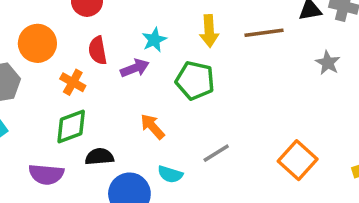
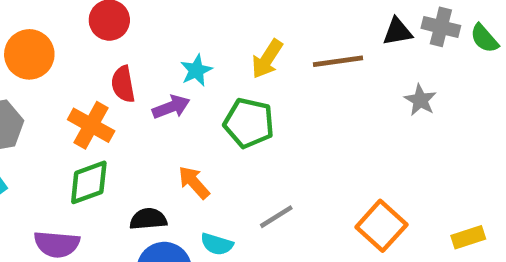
yellow arrow: (209, 31) -> (267, 59), turned 36
orange circle: (37, 43) -> (29, 54), moved
orange cross: (73, 82) -> (91, 125), size x1.4
black semicircle: (99, 157) -> (148, 219), moved

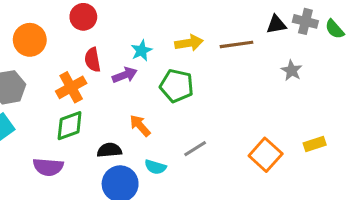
yellow arrow: (267, 59) -> (189, 43), turned -132
orange cross: (91, 125) -> (71, 87), turned 32
yellow rectangle: (468, 237) -> (315, 144), moved

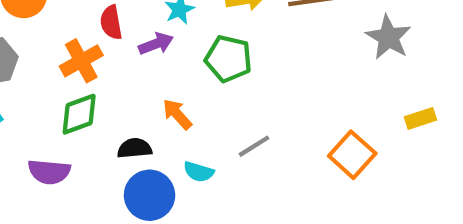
gray star: (292, 70) -> (388, 37), size x1.5
yellow rectangle: (315, 144) -> (420, 118), moved

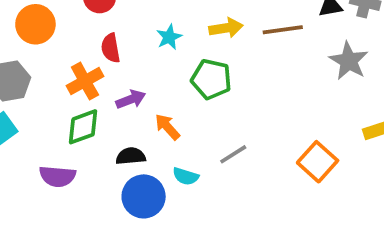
purple arrow: (156, 44) -> (131, 99), moved

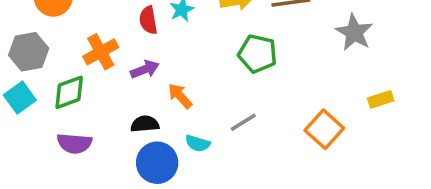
red semicircle: (111, 48) -> (148, 20), moved
green pentagon: (211, 79) -> (257, 54), moved
green diamond: (83, 127) -> (69, 92), moved

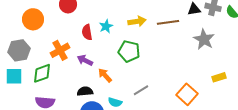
green pentagon: (257, 54) -> (129, 51), moved
purple arrow: (145, 69) -> (85, 60), turned -133
cyan square: (20, 98) -> (14, 76), turned 36

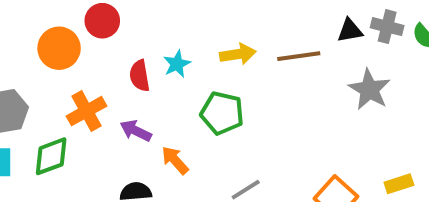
orange circle: (33, 19) -> (59, 48), moved
yellow rectangle: (219, 77) -> (399, 184), moved

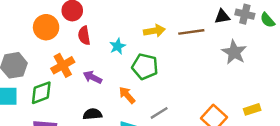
cyan star: (177, 64) -> (117, 46), moved
red semicircle: (140, 76) -> (84, 36), moved
orange arrow: (175, 160) -> (127, 95), moved

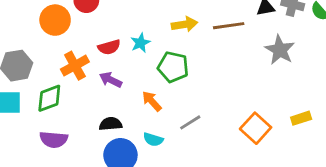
red semicircle: (84, 36) -> (109, 47), moved, turned -96

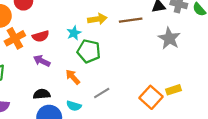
cyan star: (140, 43) -> (74, 33), moved
orange cross: (75, 66) -> (15, 38), moved
yellow rectangle: (301, 118) -> (173, 90), moved

